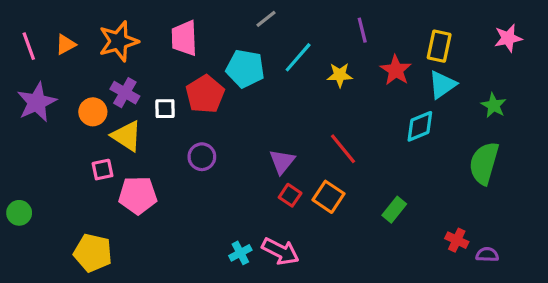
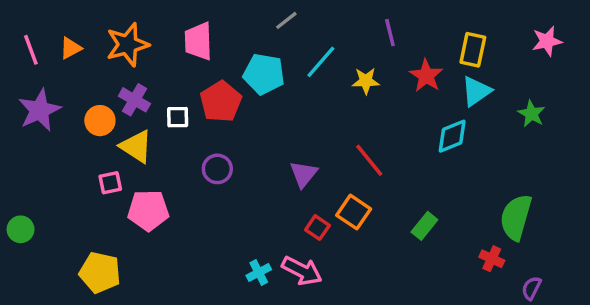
green semicircle: (484, 163) -> (516, 217), moved
red square: (290, 195) -> (317, 228), moved
purple semicircle: (487, 255) -> (531, 288), moved, turned -65

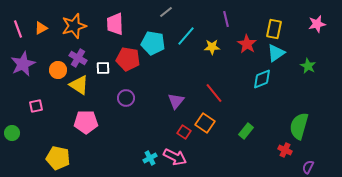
red pentagon: (221, 102) -> (128, 59), turned -30
pink square: (110, 183) -> (36, 106), moved

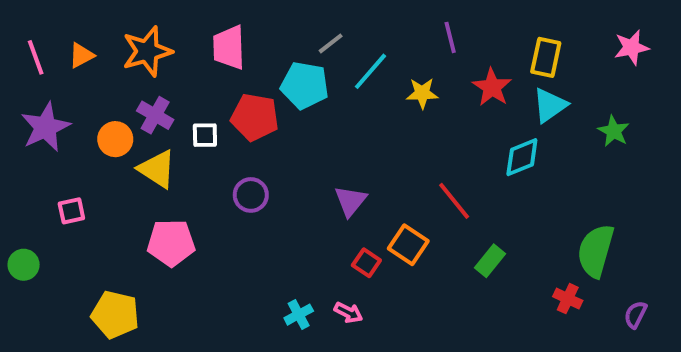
gray line: (166, 12) -> (331, 43), moved
red line: (214, 93) -> (454, 201), moved
pink arrow: (175, 157) -> (348, 313), size x0.6
purple semicircle: (308, 167) -> (636, 315), moved

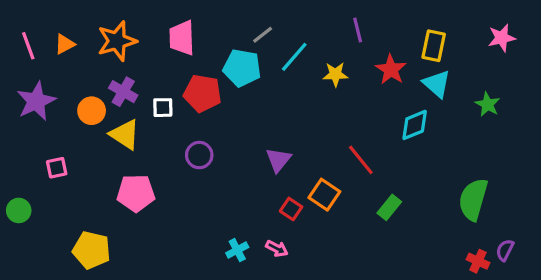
cyan triangle: (550, 105) -> (437, 84), turned -44
red cross: (568, 299) -> (478, 261), moved

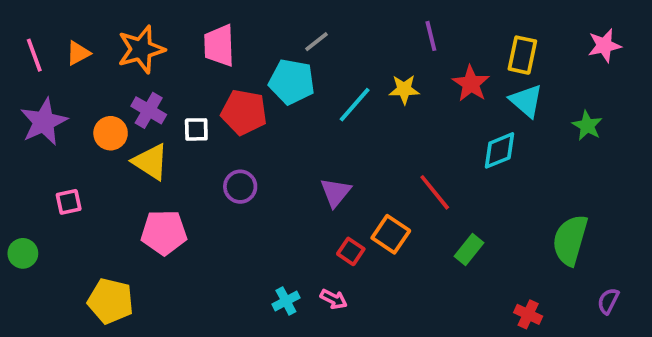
cyan line: (294, 57) -> (355, 105), moved
red cross: (478, 261) -> (528, 314), moved

